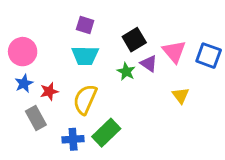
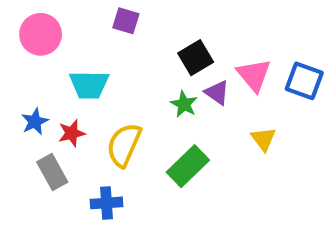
purple square: (85, 25) -> (126, 21), moved
pink circle: (23, 52) -> (41, 34), moved
cyan trapezoid: (85, 56) -> (89, 85), moved
green rectangle: (106, 133) -> (188, 166), moved

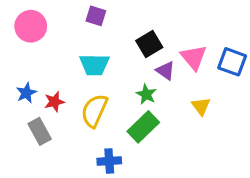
cyan trapezoid: (89, 85) -> (94, 65), moved
green star: (184, 104) -> (146, 94), moved
blue cross: (106, 203) -> (109, 161), moved

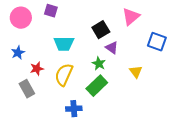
purple square: (96, 16) -> (51, 11), moved
pink triangle: (194, 57) -> (131, 17), moved, turned 30
blue star: (26, 93) -> (18, 53), moved

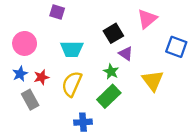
pink circle: (21, 18) -> (25, 43), moved
blue star: (18, 53) -> (20, 74), moved
yellow triangle: (136, 72) -> (153, 81), size x1.5

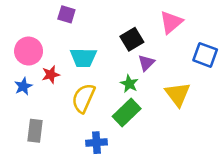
purple triangle: (126, 54) -> (146, 63), turned 40
red star: (41, 77) -> (51, 75), moved
gray rectangle: (30, 100) -> (35, 131), moved, turned 36

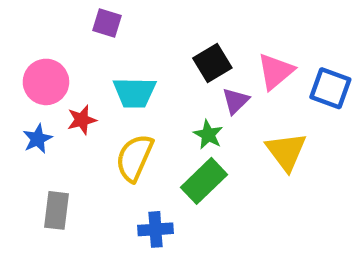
pink triangle: (171, 22) -> (276, 71), moved

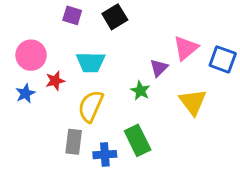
black square: (212, 63) -> (115, 17), moved
green rectangle: (204, 181) -> (138, 140), moved, turned -72
gray rectangle: (57, 210) -> (74, 142), moved

